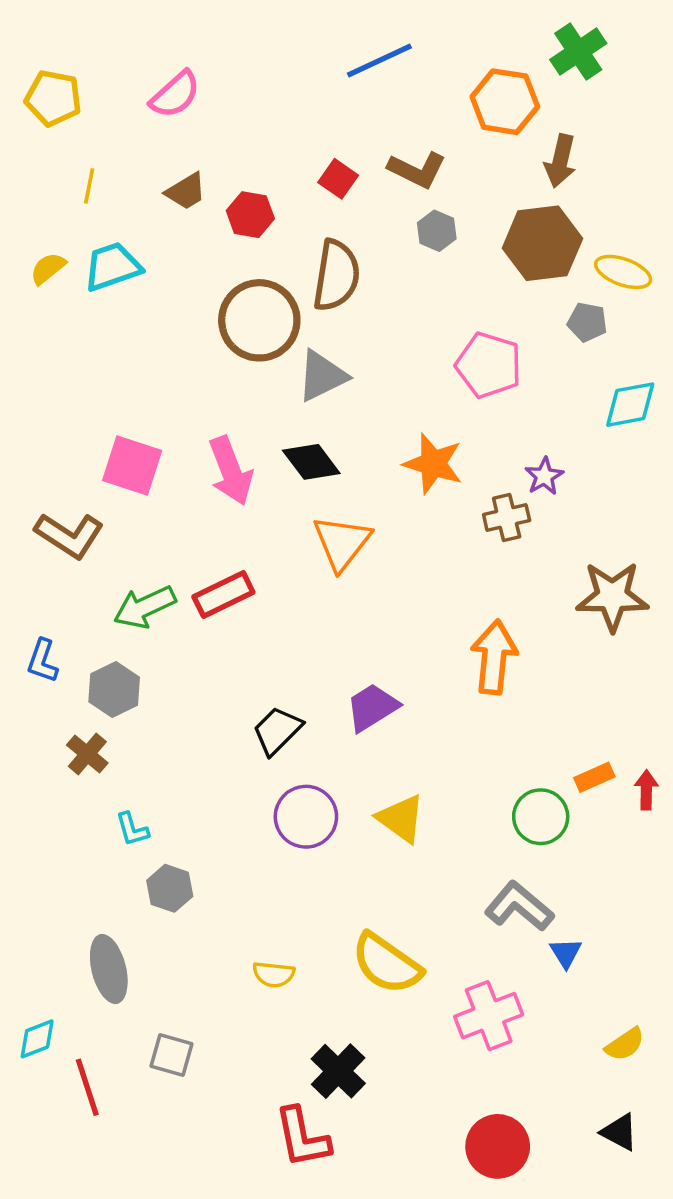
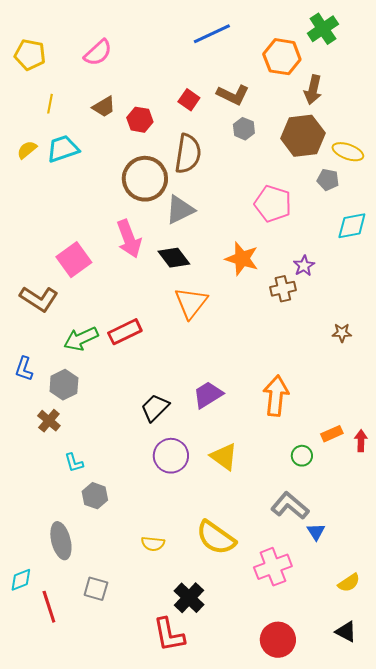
pink square: (132, 465) -> (74, 260), turned 36
pink arrow: (231, 471) -> (129, 239), moved
brown star: (612, 596) -> (342, 333), size x0.5
orange arrow: (494, 657) -> (276, 396), moved
green circle: (541, 817) -> (302, 456), size x0.7

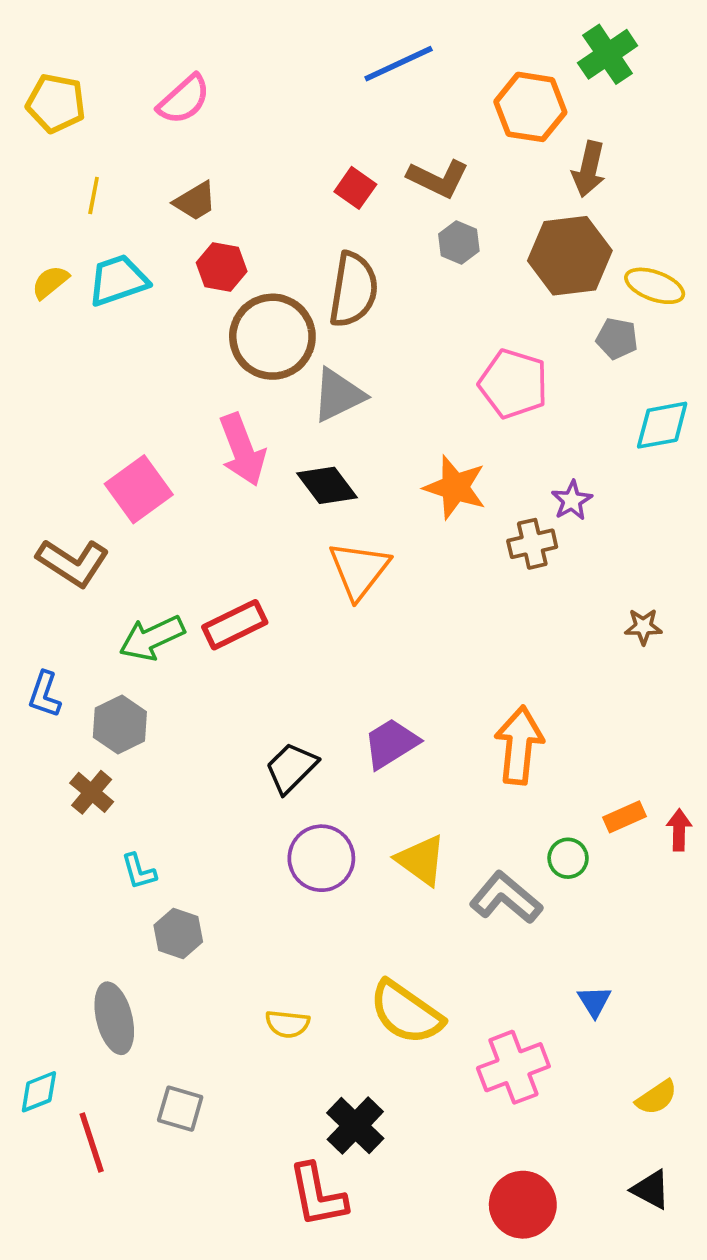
red hexagon: (140, 120) -> (222, 267), moved
gray L-shape: (290, 506) -> (506, 898), moved

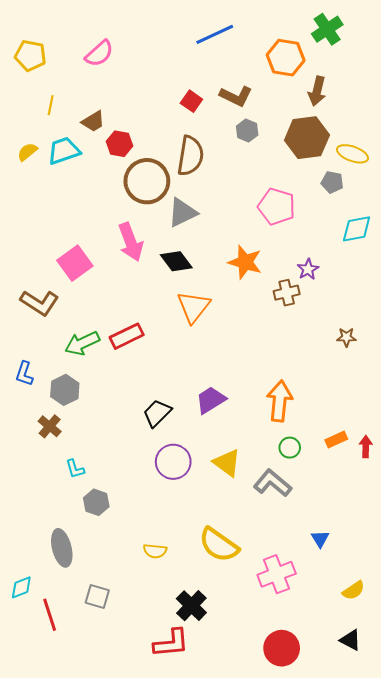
brown trapezoid: (195, 201) -> (93, 121), moved
green circle: (568, 858) -> (290, 448), moved
red L-shape: (318, 1195) -> (171, 643), turned -84

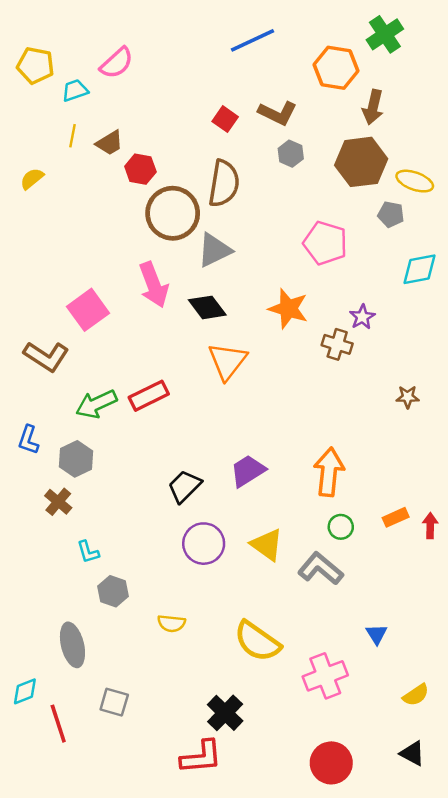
yellow line: (51, 105) -> (72, 136), moved
cyan trapezoid: (64, 151) -> (75, 90), moved, size x0.7
brown cross: (287, 293) -> (337, 344), turned 30
yellow semicircle: (155, 551) -> (171, 623), moved

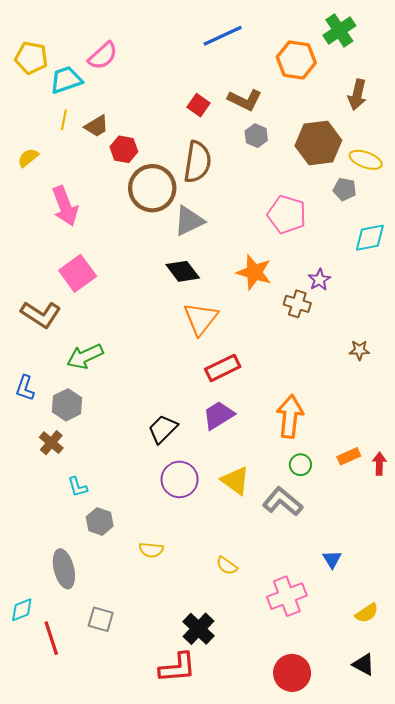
cyan trapezoid: (75, 90) -> (66, 80), size x1.4
brown arrow: (373, 107) -> (357, 95), moved
pink arrow: (154, 285) -> (65, 206), moved
red rectangle: (149, 396) -> (223, 368), moved
yellow semicircle: (257, 641) -> (227, 566), size x0.5

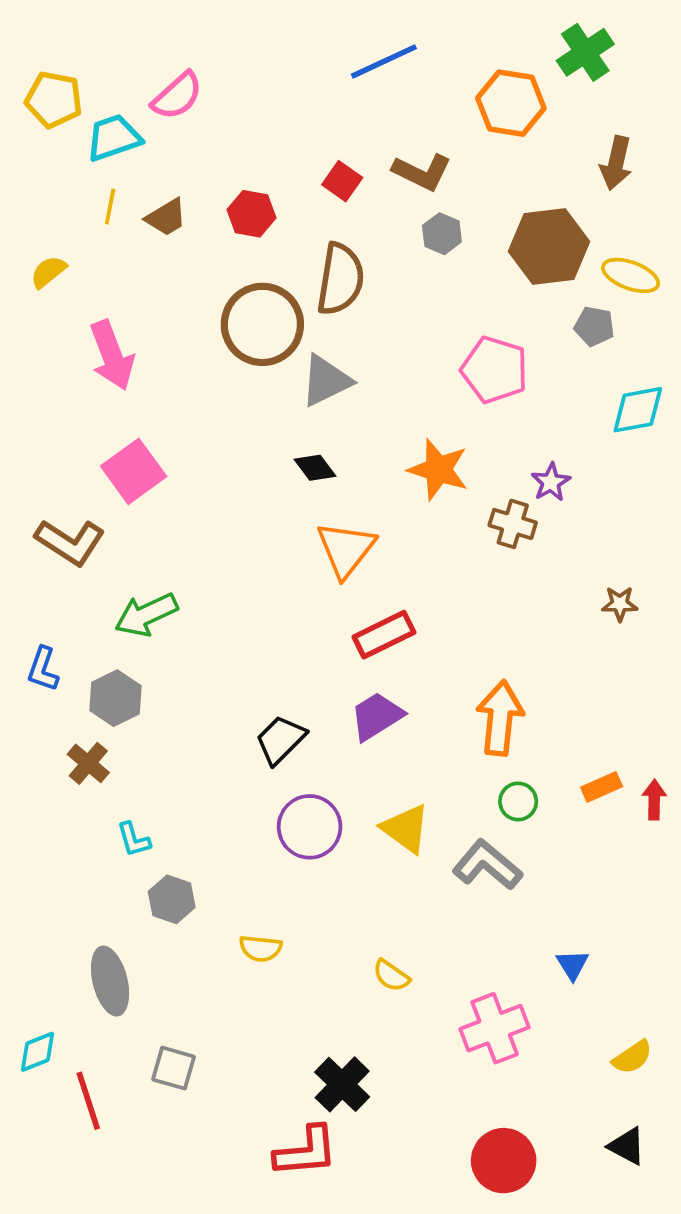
red hexagon: (124, 149) -> (251, 214), moved
black diamond: (183, 271) -> (315, 468), size x0.7

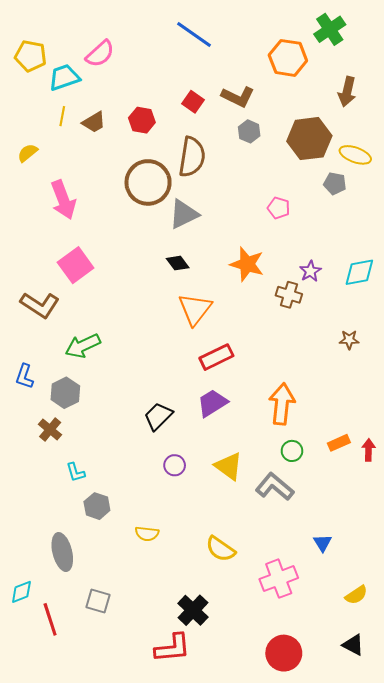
blue line: (384, 61) -> (194, 34), moved, turned 60
pink pentagon: (495, 370) -> (279, 208), size x0.6
cyan diamond: (638, 410) -> (359, 272), moved
purple circle: (310, 827) -> (175, 465), size x0.6
yellow semicircle: (391, 976) -> (221, 549), size x1.4

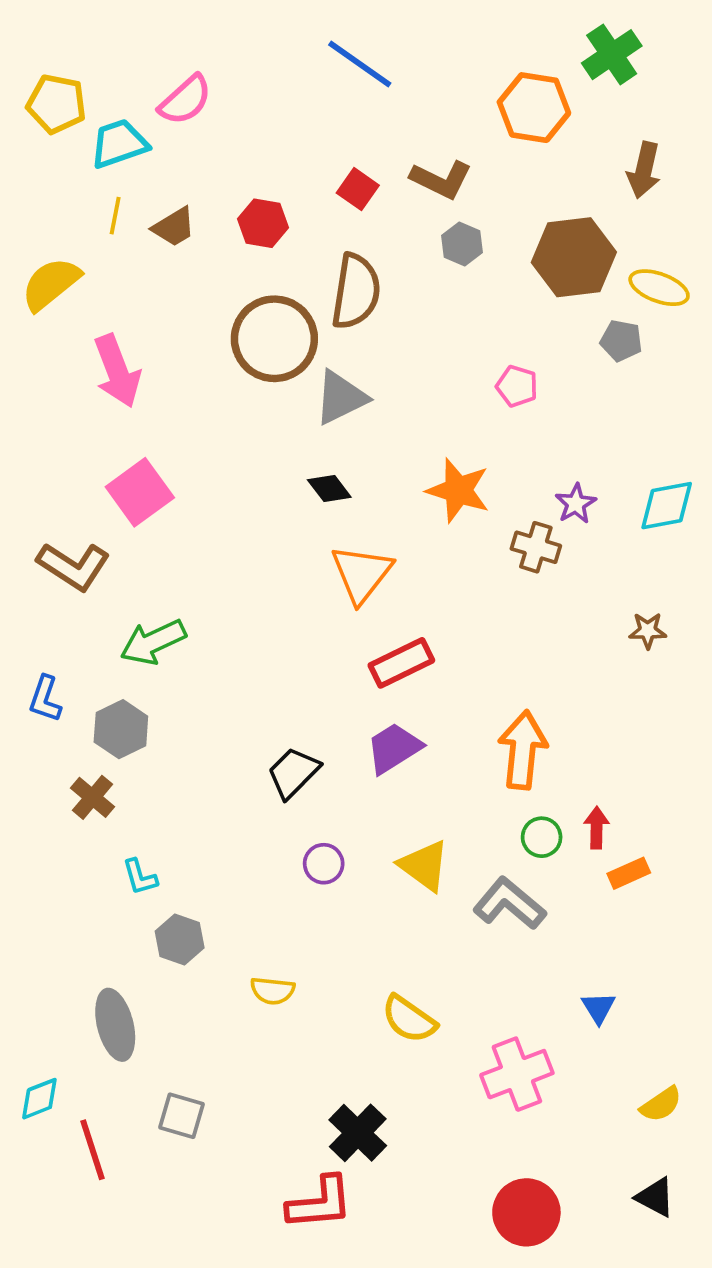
yellow semicircle: (28, 153) -> (51, 284), size x1.6
orange rectangle: (339, 443) -> (629, 873), moved
red arrow: (369, 450) -> (597, 828), moved

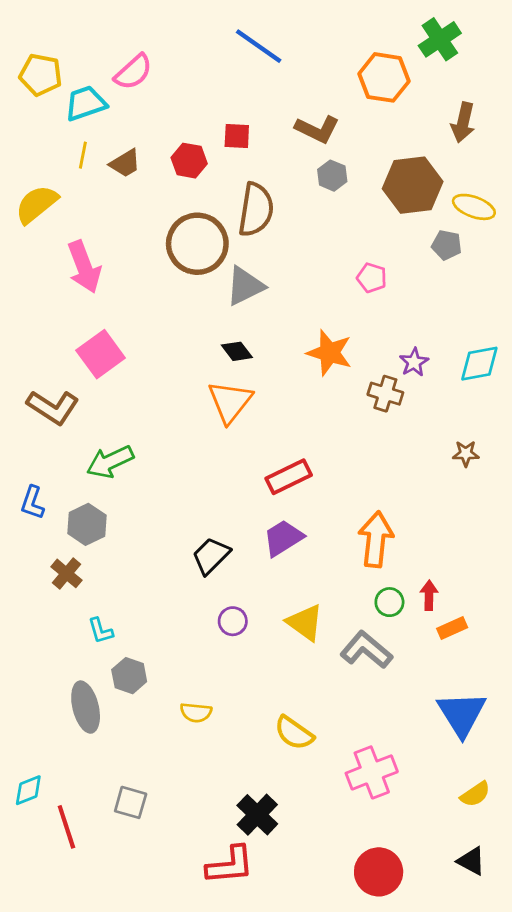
red square: (358, 189) -> (237, 136), moved, turned -32
orange triangle: (362, 574) -> (230, 402), moved
blue triangle: (598, 1008) -> (462, 714), moved, size x2.0
gray ellipse: (115, 1025) -> (86, 707), moved

